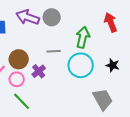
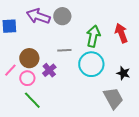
red arrow: (111, 22) -> (121, 33), moved
black star: (113, 65) -> (123, 73), moved

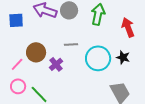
green arrow: (93, 36) -> (98, 14), moved
black star: (123, 73) -> (123, 57), moved
pink circle: (27, 78) -> (18, 86), moved

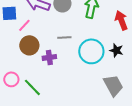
pink line: (17, 64) -> (24, 25), moved
purple cross: (56, 64) -> (49, 57), turned 32

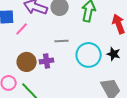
brown circle: (29, 45) -> (27, 62), moved

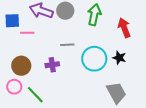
pink line: (22, 29) -> (27, 33), turned 48
brown circle: (27, 62) -> (21, 66), moved

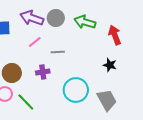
green arrow: (94, 15) -> (85, 22), turned -85
pink line: (27, 33) -> (35, 42), moved, turned -40
cyan circle: (94, 59) -> (76, 90), moved

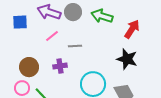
red arrow: (115, 35) -> (132, 29), turned 54
black star: (110, 65) -> (127, 59), size x1.5

